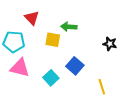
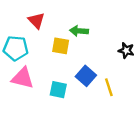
cyan square: (51, 78) -> (58, 90), turned -35
yellow line: (102, 87) -> (109, 87), moved

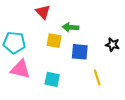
red triangle: (36, 21) -> (43, 12), moved
blue square: (86, 76) -> (80, 52), moved, turned -36

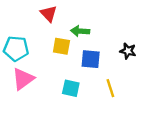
pink triangle: (20, 69) -> (23, 79), turned -50
cyan square: (52, 79) -> (71, 88), moved

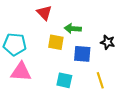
black star: (128, 51) -> (108, 42), moved
pink triangle: (23, 79) -> (21, 72), turned 40

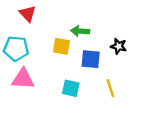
red triangle: (44, 13) -> (28, 14), moved

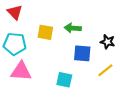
red triangle: (28, 14) -> (15, 12), moved
yellow square: (61, 46) -> (45, 32), moved
yellow line: (110, 88) -> (105, 70), moved, turned 70

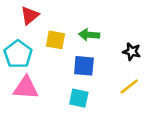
red triangle: (15, 12) -> (30, 15), moved, turned 35
cyan pentagon: (15, 44) -> (18, 54), turned 30
blue square: (82, 53) -> (84, 66), moved

